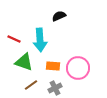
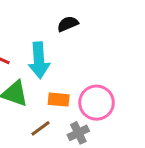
brown line: (31, 85) -> (40, 128), moved
gray cross: (55, 88) -> (78, 133), moved

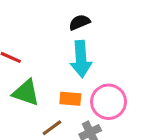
cyan arrow: (39, 60) -> (81, 59), moved

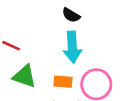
black semicircle: (79, 22) -> (71, 15), turned -126

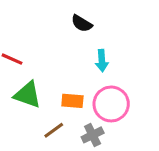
cyan arrow: (72, 47) -> (102, 61), moved, size x0.6

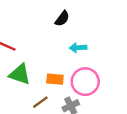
black semicircle: (82, 23) -> (62, 19), turned -84
cyan arrow: (102, 61) -> (78, 48), turned 91

